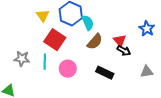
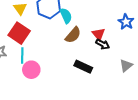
red square: (55, 40) -> (19, 33), moved
pink circle: (68, 69) -> (31, 70), moved
gray triangle: (147, 72) -> (126, 66), turned -32

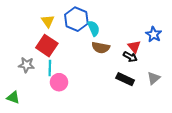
red triangle: (99, 34) -> (134, 47), moved
brown semicircle: (73, 35) -> (101, 48), turned 60
black rectangle: (83, 67) -> (125, 79), moved

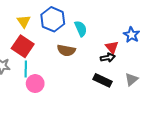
cyan semicircle: (94, 28) -> (81, 29), moved
brown semicircle: (101, 48) -> (66, 50), moved
black arrow: (130, 57) -> (108, 58), turned -40

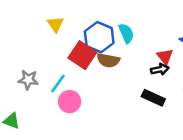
blue hexagon: (53, 19) -> (99, 37), moved
red square: (23, 46) -> (82, 55), moved
cyan line: (26, 69) -> (58, 84), turned 35

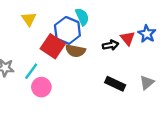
cyan semicircle: (126, 33) -> (82, 17), moved
red triangle: (165, 56) -> (128, 38), moved
black arrow: (160, 69) -> (111, 45), moved

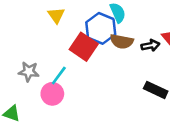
brown semicircle: (75, 51) -> (122, 41), moved
pink circle: (41, 87) -> (52, 94), moved

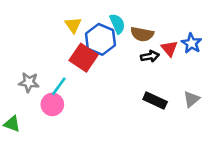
yellow triangle: (56, 15) -> (73, 25), moved
brown semicircle: (122, 41) -> (142, 34), moved

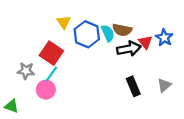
cyan semicircle: (117, 24) -> (108, 33), moved
black arrow: (150, 56) -> (129, 49), size x1.5
red square: (84, 58) -> (51, 53), moved
black rectangle: (155, 100) -> (133, 86), turned 42

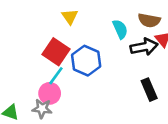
brown semicircle: (122, 30) -> (149, 20), moved
blue hexagon: (87, 34) -> (86, 61), moved
gray star: (26, 71) -> (42, 108), moved

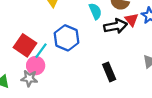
red square: (56, 52) -> (25, 45), moved
black rectangle: (149, 90) -> (109, 72), moved

